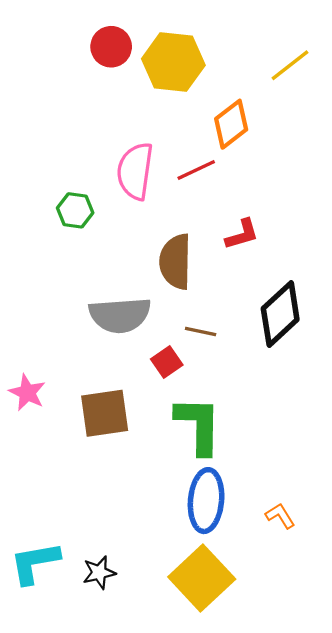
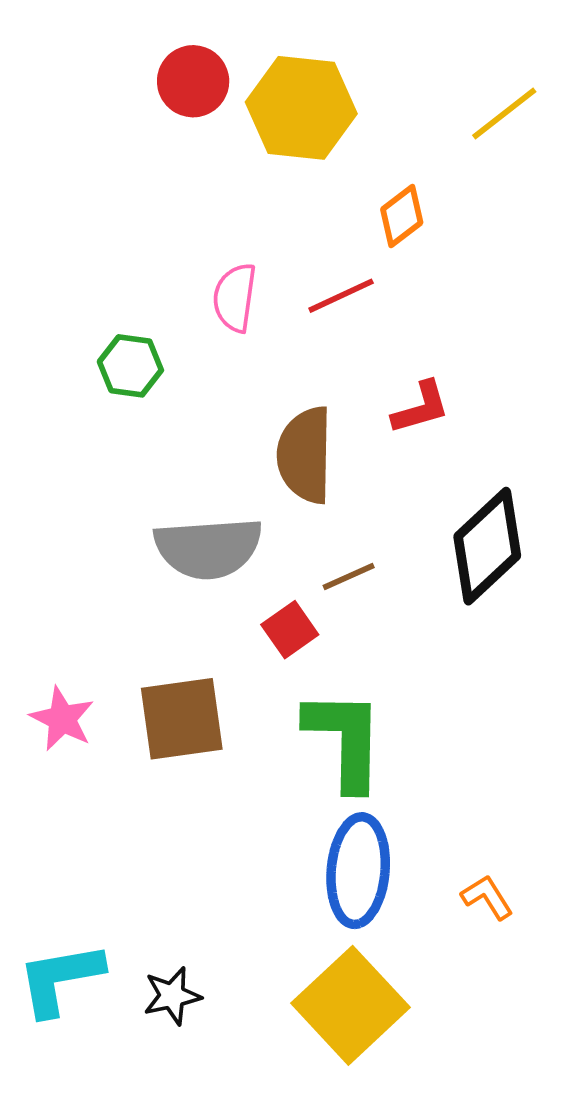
orange diamond: (231, 124) -> (402, 216), size x0.7
pink semicircle: (135, 171) -> (235, 298), size x0.7
brown line: (201, 331) -> (349, 576), turned -36
pink star: (27, 393) -> (62, 719), moved

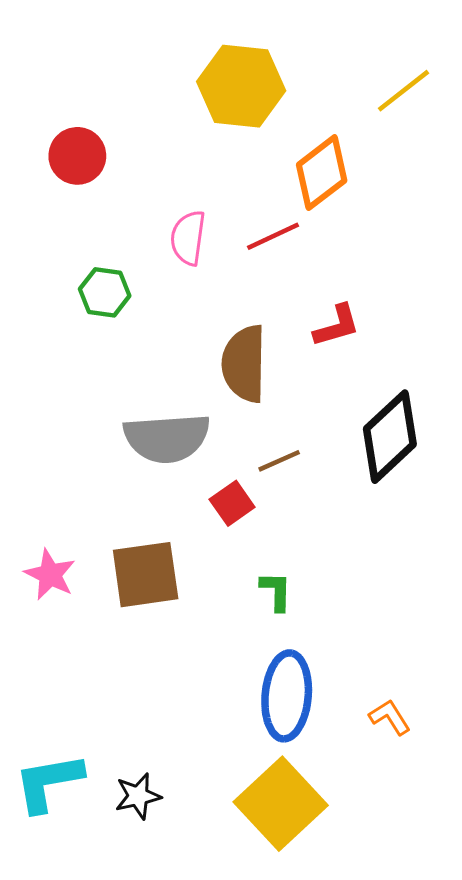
red circle: (193, 81) -> (77, 156), moved
orange diamond: (402, 216) -> (322, 173), size x1.5
green L-shape: (345, 740) -> (276, 591), size x0.5

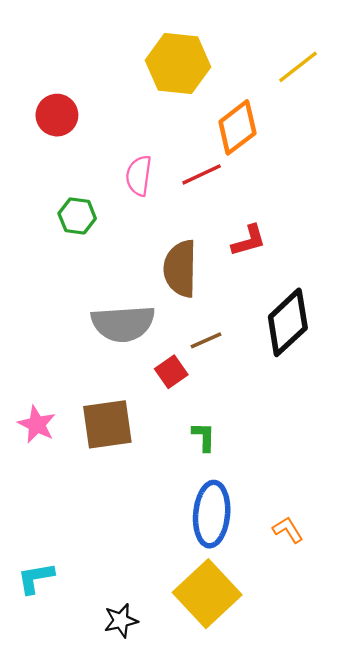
cyan L-shape: (49, 782) -> (36, 578), size x0.7
black star: (138, 796) -> (121, 621), moved

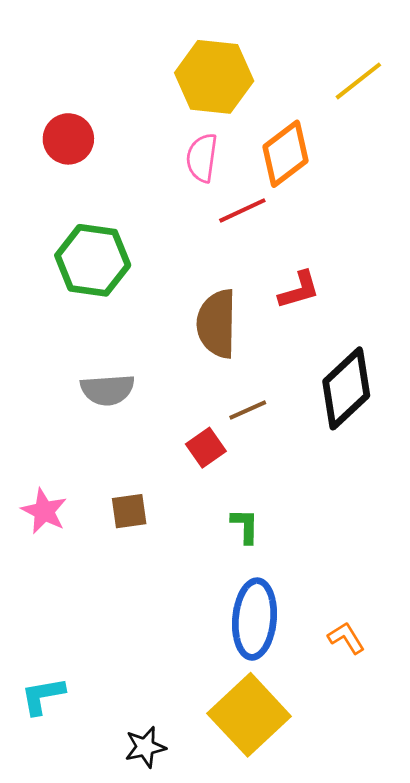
pink semicircle: (139, 176) -> (202, 158), moved
green hexagon: (77, 216) -> (93, 260), size x1.6
gray semicircle: (123, 324) -> (107, 390), moved, size x0.7
brown square: (107, 424) -> (129, 511), size x0.6

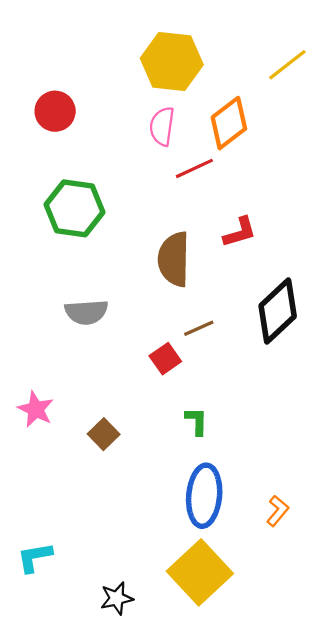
brown square: (129, 511) -> (104, 434), moved, turned -36
orange L-shape: (346, 638) -> (278, 511), turned 72

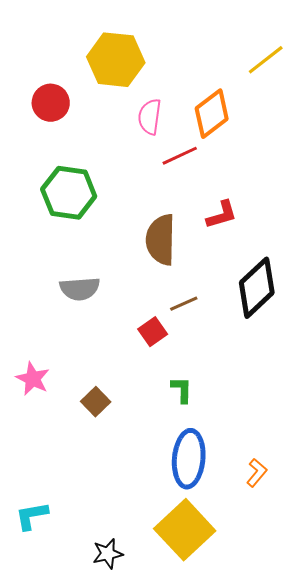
yellow hexagon: (172, 62) -> (116, 60), moved

